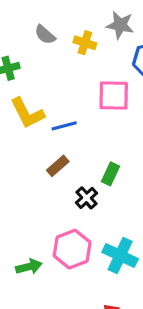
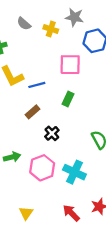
green rectangle: (111, 174) -> (68, 99), moved
green arrow: (29, 267) -> (12, 157), moved

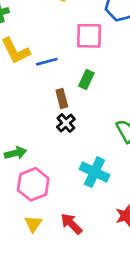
brown rectangle: (33, 112) -> (62, 98), moved, turned -64
pink hexagon: (42, 168) -> (33, 184), moved
red arrow: (71, 213) -> (71, 224), moved

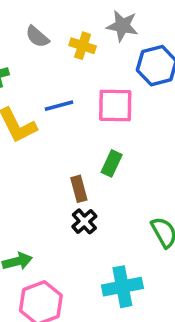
blue line: (47, 62) -> (59, 106), moved
cyan cross: (95, 172) -> (122, 287), turned -36

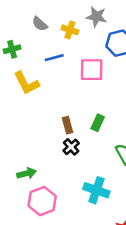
blue line: (59, 106) -> (54, 58), moved
green rectangle: (112, 163) -> (98, 123), moved
cyan cross: (122, 287) -> (96, 190), turned 30

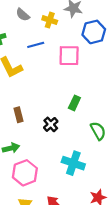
brown rectangle: (67, 125) -> (18, 115), moved

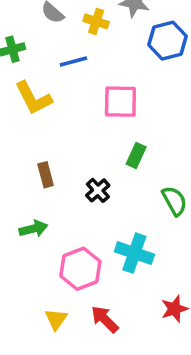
pink square: (69, 56) -> (120, 102), moved
pink hexagon: (25, 173) -> (80, 269), moved

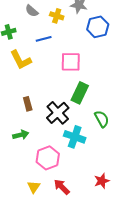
green rectangle: (136, 156) -> (80, 93), size x1.5
black cross: (98, 190) -> (58, 113), size x1.6
cyan cross: (134, 253) -> (75, 137), moved

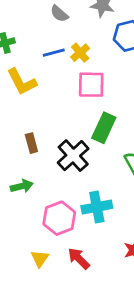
gray semicircle: (32, 11) -> (59, 14), moved
yellow cross: (57, 16) -> (80, 53), moved, turned 32
cyan cross: (75, 137) -> (97, 207), moved, turned -30

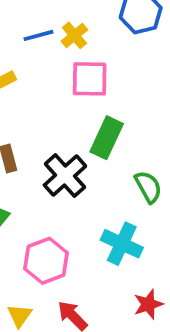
cyan cross: (97, 207) -> (122, 244), moved, turned 36

